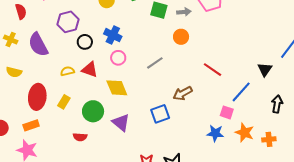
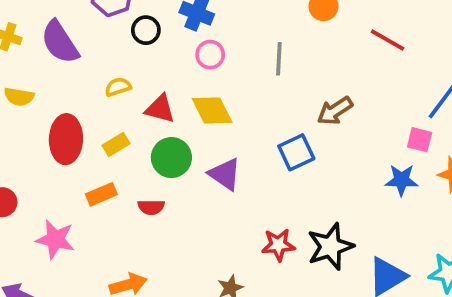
gray line: (155, 63) -> (279, 59), turned -48
red triangle: (90, 70) -> (160, 109), moved
red line: (212, 70) -> (387, 40), moved
yellow rectangle: (64, 102) -> (116, 145), turned 32
orange rectangle: (31, 125) -> (101, 194), moved

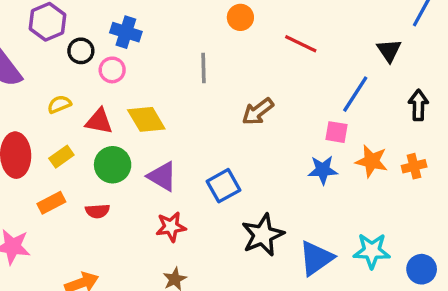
pink circle: (210, 55) -> (112, 70), moved
blue square: (296, 152) -> (223, 186), moved
red star: (278, 245) -> (171, 227), moved

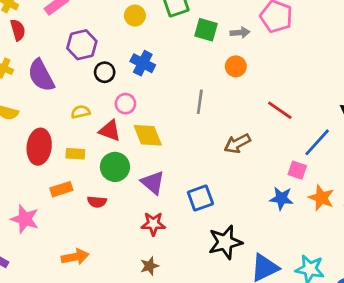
red line: (301, 44) -> (280, 110), moved
pink circle: (112, 70) -> (125, 104), moved
yellow rectangle: (61, 157) -> (75, 154), turned 30

